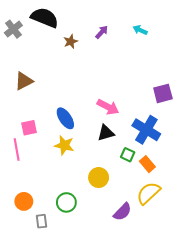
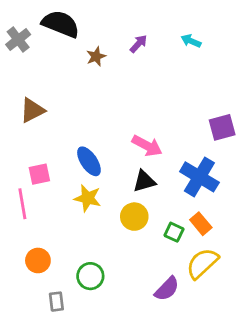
green square: (128, 155) -> (174, 232), moved
yellow circle: (99, 178) -> (134, 217), moved
orange circle: (24, 201) -> (38, 260), moved

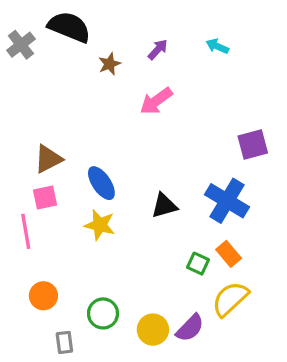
brown triangle: (32, 110) -> (48, 159), moved
pink arrow: (147, 146) -> (156, 101), moved, turned 116
yellow circle: (134, 217) -> (153, 330), moved

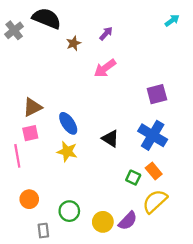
cyan arrow: (217, 46) -> (172, 21), moved, turned 120
purple square: (253, 144) -> (157, 94), moved
black triangle: (164, 206) -> (110, 139), turned 48

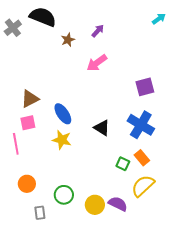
purple semicircle: (128, 221) -> (118, 204), turned -108

